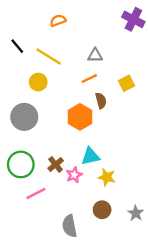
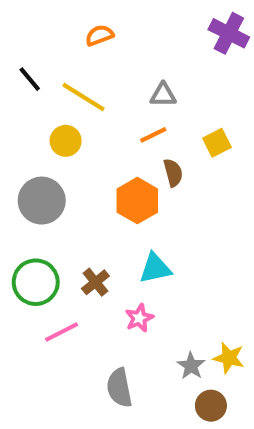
pink star: (74, 175) -> (139, 318), moved
yellow star: (107, 177) -> (229, 358), moved
brown circle: (102, 210) -> (211, 406), moved
gray star: (136, 213) -> (191, 366), moved

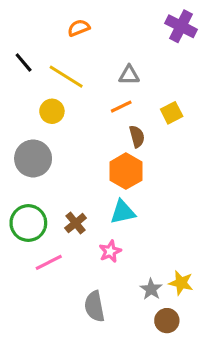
orange hexagon: (137, 201) -> (126, 171), moved

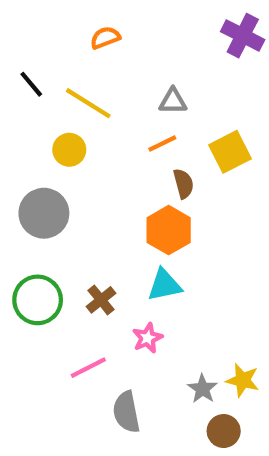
yellow square: (172, 113) -> (230, 152), size x1.4
pink line: (49, 262) -> (88, 368), moved

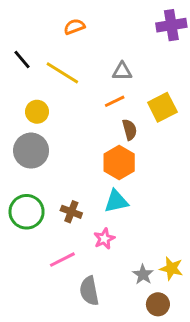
purple cross: (243, 36) -> (171, 25), turned -36
yellow circle: (69, 150) -> (37, 112), moved
brown cross: (101, 300) -> (71, 212), turned -30

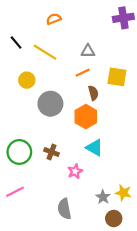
yellow square: (162, 107) -> (117, 77), turned 36
gray circle: (31, 151) -> (50, 104), moved
cyan triangle: (116, 201) -> (94, 148), moved, turned 42
pink line: (62, 260) -> (15, 192), moved

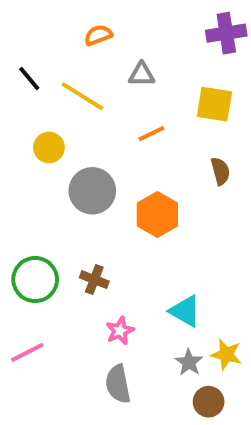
gray triangle: (88, 51) -> (142, 75), moved
yellow square: (117, 77) -> (214, 104), moved
brown semicircle: (93, 93) -> (220, 171), moved
cyan triangle: (94, 148) -> (185, 311), moved
pink star: (75, 171) -> (120, 331), moved

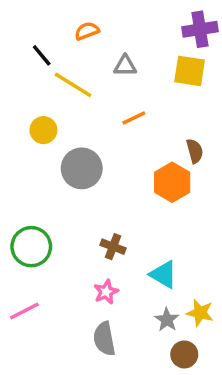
black line: (29, 78) -> (42, 55), moved
yellow square: (214, 104) -> (190, 71), moved
orange hexagon: (157, 214) -> (172, 182), moved
brown cross: (94, 280) -> (113, 247), moved

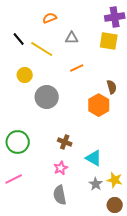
black line: (42, 55) -> (19, 39), moved
brown circle: (184, 354) -> (115, 205), moved

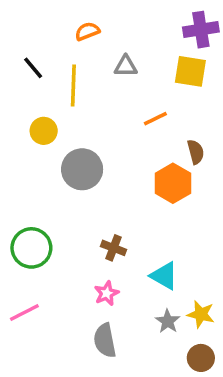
yellow line: (42, 49) -> (73, 85), turned 60
orange line: (77, 68) -> (155, 119), moved

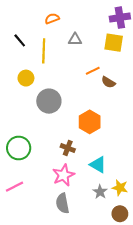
brown semicircle: (196, 152) -> (108, 82), moved, turned 136
orange hexagon: (173, 183) -> (90, 122), moved
pink star: (107, 293) -> (64, 175), size x1.5

